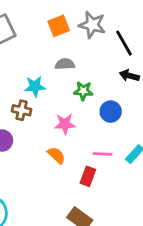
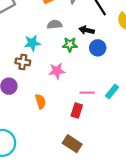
black arrow: (129, 76) -> (87, 30), moved
blue circle: (111, 112) -> (98, 48), moved
orange semicircle: (56, 155) -> (41, 101), moved, turned 32

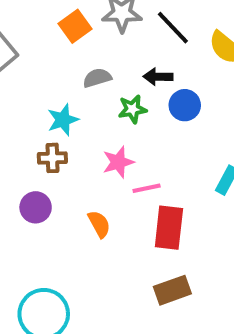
pink line: (87, 93) -> (147, 188), moved
red rectangle: (77, 110) -> (169, 228), size x1.5
brown rectangle: (72, 144) -> (172, 290), turned -42

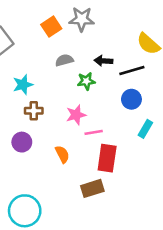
black line: (173, 28) -> (132, 70), moved, turned -65
blue circle: (185, 105) -> (131, 99), moved
cyan star: (63, 120) -> (23, 85), moved
brown rectangle: (172, 290) -> (92, 188), moved

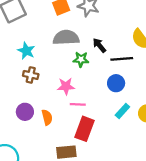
gray semicircle: (64, 60) -> (66, 38), size x1.6
black arrow: (103, 61) -> (99, 45), turned 35
cyan star: (23, 85) -> (26, 51), turned 30
purple circle: (22, 142) -> (25, 112), moved

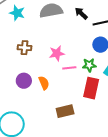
cyan star: (26, 51) -> (17, 13), moved
green star: (81, 59) -> (89, 65), moved
red rectangle: (84, 129) -> (91, 88), moved

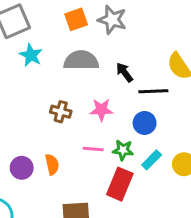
brown cross: (25, 48) -> (61, 112), moved
pink star: (57, 53) -> (101, 110), moved
purple circle: (24, 81) -> (22, 168), moved

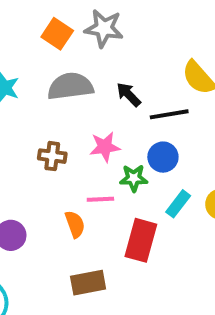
orange square: (76, 19) -> (57, 34), turned -30
green star: (123, 150) -> (134, 178), moved
orange semicircle: (52, 164) -> (75, 224), moved

